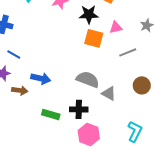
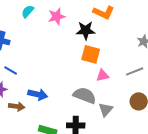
pink triangle: (116, 27) -> (103, 75), moved
gray line: (128, 52) -> (135, 71), moved
gray triangle: (109, 93) -> (106, 109), turned 42

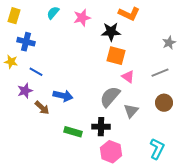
pink triangle: (103, 75) -> (128, 77), turned 48
gray semicircle: (85, 95) -> (110, 97), turned -70
brown arrow: (17, 106) -> (42, 108), turned 35

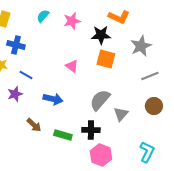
gray star: (169, 43) -> (141, 46), moved, size x1.5
pink triangle: (128, 77) -> (72, 66), moved
brown arrow: (42, 108) -> (34, 125), moved

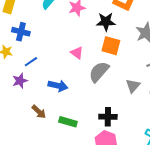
blue line: (26, 75) -> (31, 62), turned -64
gray semicircle: (100, 100) -> (99, 72), moved
gray triangle: (121, 114) -> (133, 86), moved
black cross: (91, 130) -> (108, 117), moved

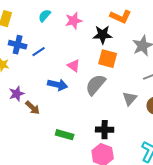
blue line: (31, 62) -> (39, 52), moved
blue arrow: (58, 86) -> (58, 85), moved
brown arrow: (39, 112) -> (33, 108), moved

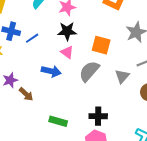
black star: (103, 35) -> (67, 31), moved
gray triangle: (130, 99) -> (122, 76), moved

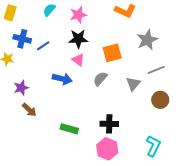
orange square: (101, 45) -> (112, 53), turned -30
gray semicircle: (89, 71) -> (100, 79), size x0.7
brown arrow: (26, 94) -> (29, 110), moved

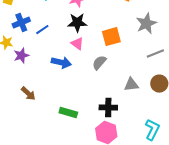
blue cross: (22, 39) -> (21, 23), turned -36
gray triangle: (133, 84) -> (131, 85), moved, turned 42
purple star: (21, 88) -> (21, 56), moved

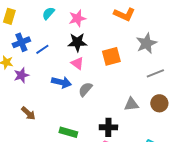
gray semicircle: (99, 63) -> (85, 89), moved

